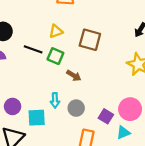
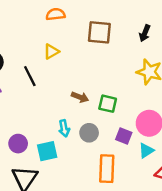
brown square: (90, 40) -> (99, 32), moved
black line: (33, 49) -> (30, 76), turned 54
green square: (55, 56) -> (108, 104), moved

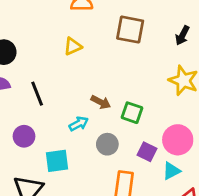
black line: (30, 76) -> (37, 94), moved
cyan arrow: (64, 128) -> (79, 124), moved, turned -112
purple circle: (18, 144) -> (24, 136), moved

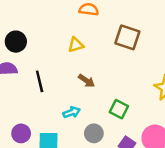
brown arrow: (101, 102) -> (86, 81), moved
purple circle: (24, 136) -> (21, 133), moved

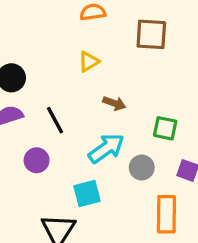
cyan arrow: (72, 112) -> (106, 148), size x1.6
purple circle: (21, 133) -> (37, 160), moved

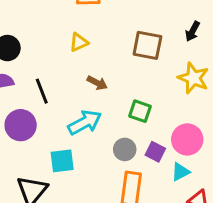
brown square: (151, 34) -> (147, 45), moved
purple circle: (37, 160) -> (21, 125), size x1.4
gray circle: (142, 167) -> (125, 149), moved

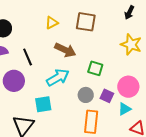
brown square: (147, 45) -> (86, 22), moved
brown arrow: (97, 83) -> (65, 50), size x1.5

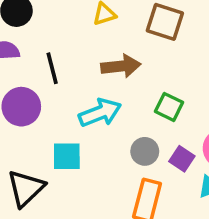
brown arrow: (65, 50) -> (121, 66), turned -40

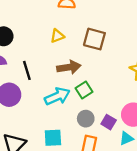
green square: (169, 107) -> (84, 90), moved, turned 35
cyan square: (67, 156) -> (53, 138), moved

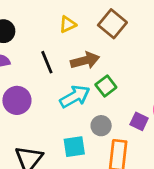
brown square: (94, 39) -> (112, 24), turned 30
black line: (27, 70) -> (47, 62), moved
gray circle: (86, 119) -> (101, 126), moved

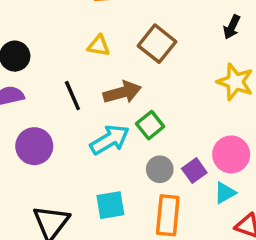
yellow triangle: (68, 24) -> (99, 46), turned 36
purple square: (139, 121) -> (194, 171), turned 30
gray circle: (101, 126) -> (160, 169), moved

